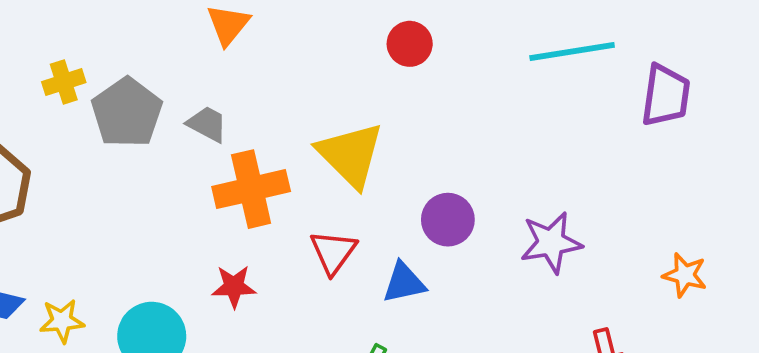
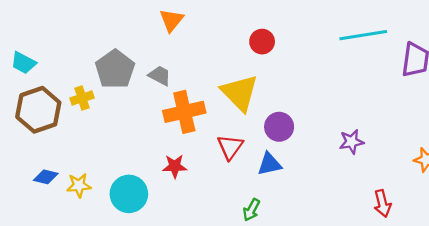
red circle: (410, 44) -> (262, 42), moved
yellow cross: (64, 82) -> (82, 98), moved
purple circle: (448, 220) -> (279, 127), moved
purple star: (551, 243) -> (352, 142), size x0.7

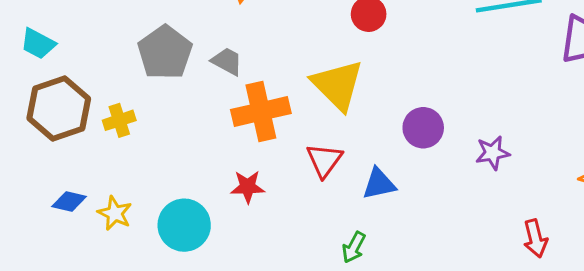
yellow cross: (82, 98) -> (119, 120), moved
purple circle: (279, 127) -> (423, 128), moved
yellow star: (79, 185) -> (115, 213), turned 30

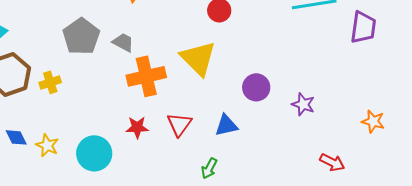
purple star: (493, 153) -> (303, 104), turned 30
red triangle: (324, 160) -> (179, 124), moved
blue diamond: (69, 202) -> (16, 137), turned 50
red arrow: (535, 238) -> (332, 162), turned -50

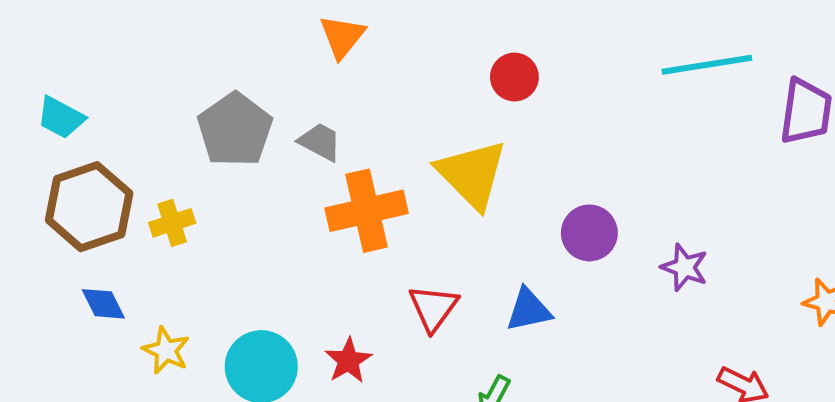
red star: (137, 127) -> (348, 361), moved, turned -30
blue diamond: (16, 137) -> (103, 304), moved

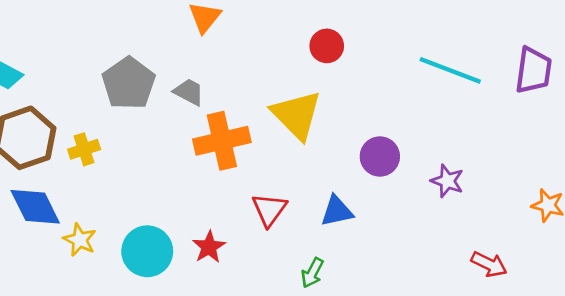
cyan line: (707, 65) -> (450, 70), moved, turned 30
blue diamond: (103, 304) -> (35, 207), size x1.6

